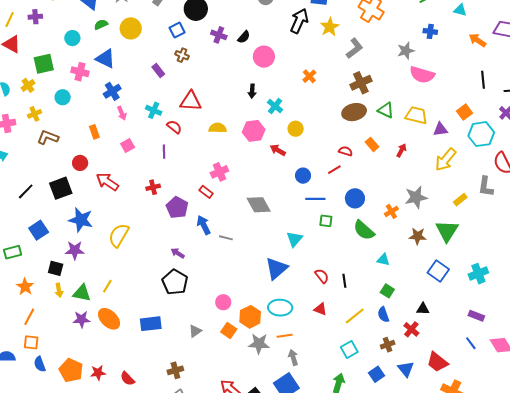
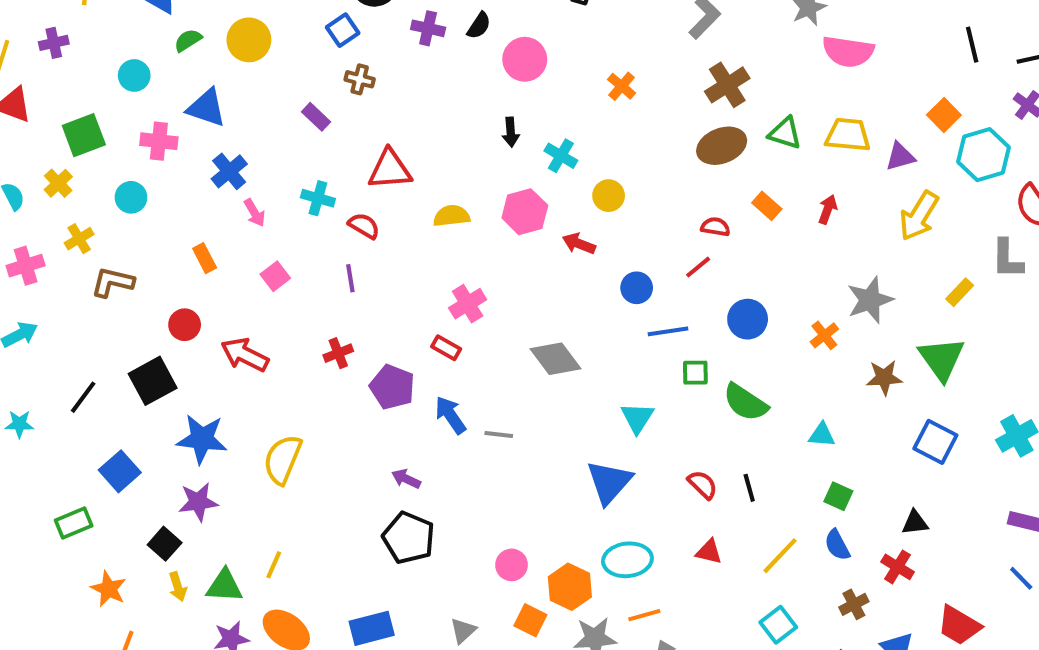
green semicircle: (364, 230) -> (745, 402), moved
black square: (56, 268) -> (165, 544), turned 35

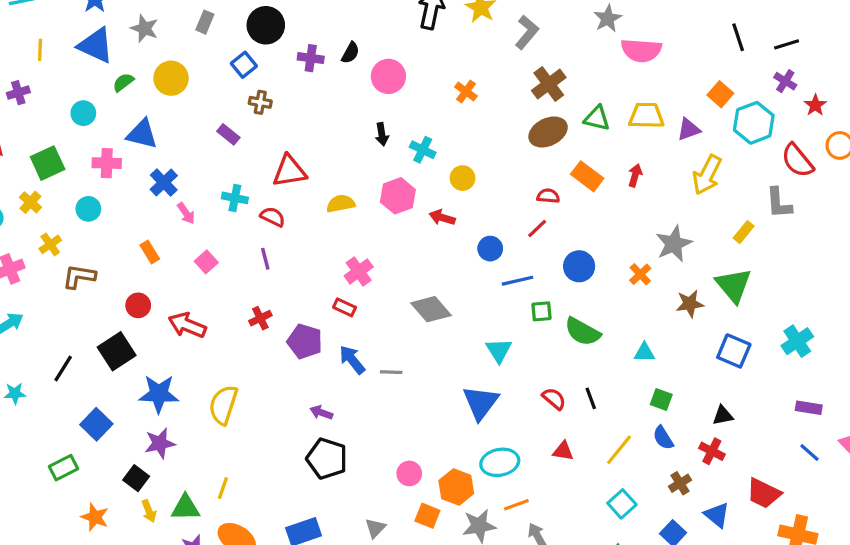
orange rectangle: (767, 206) -> (587, 176), size x1.4

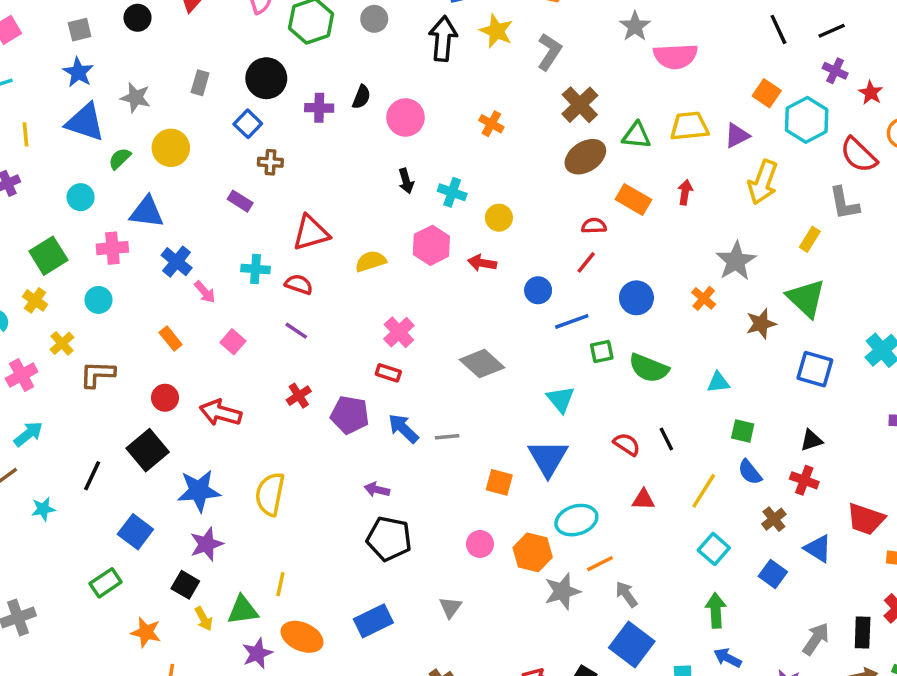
purple line: (265, 259) -> (296, 331), turned -35
orange square: (427, 516) -> (499, 482), moved

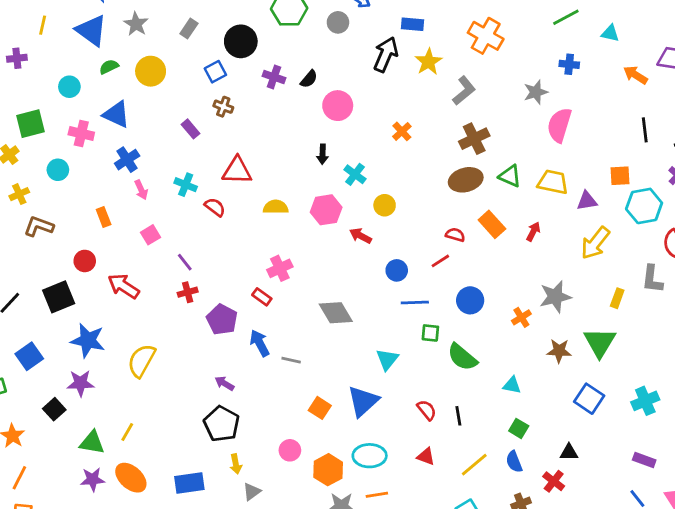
pink semicircle: (675, 56) -> (559, 125), turned 92
orange square: (767, 93) -> (620, 176), turned 35
yellow rectangle: (810, 239) -> (617, 298), turned -30
purple line: (296, 331) -> (185, 262), moved
yellow arrow: (204, 619) -> (236, 464), moved

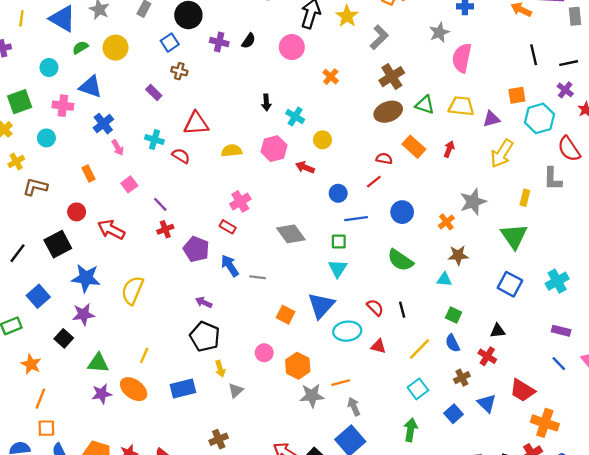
pink circle: (338, 106) -> (292, 47), moved
green square: (430, 333) -> (339, 241), moved
brown star: (559, 351) -> (458, 255), moved
yellow line: (127, 432) -> (144, 355), moved
cyan ellipse: (370, 456) -> (347, 331), moved

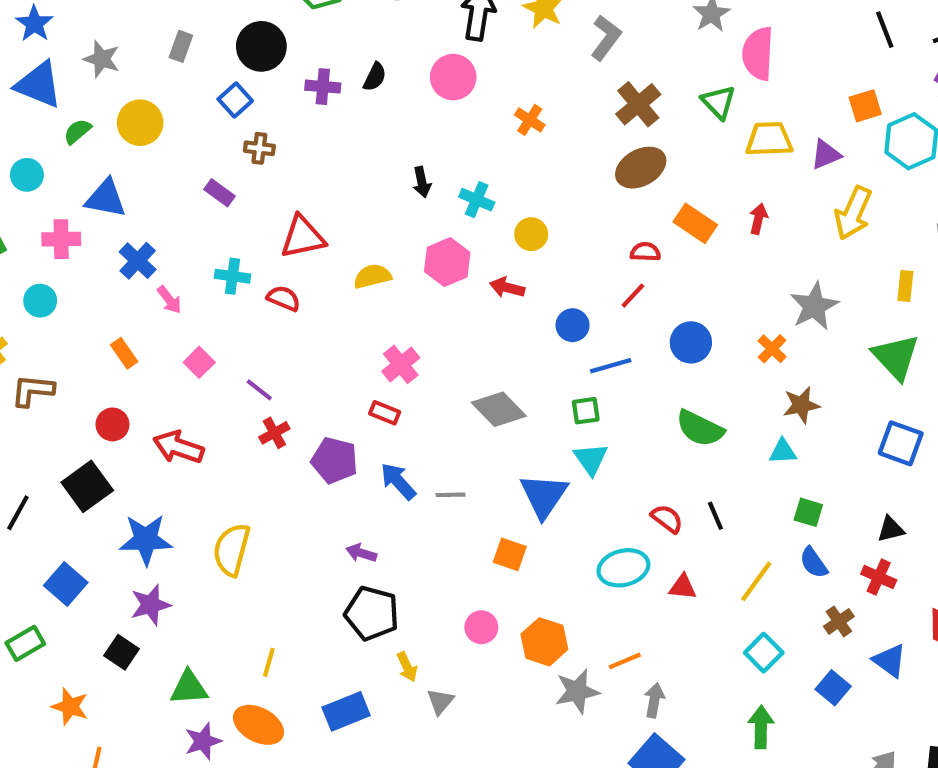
green triangle: (425, 105) -> (719, 102), moved, turned 36
blue triangle: (321, 305) -> (544, 496), moved
gray arrow: (354, 407) -> (654, 700), turned 42

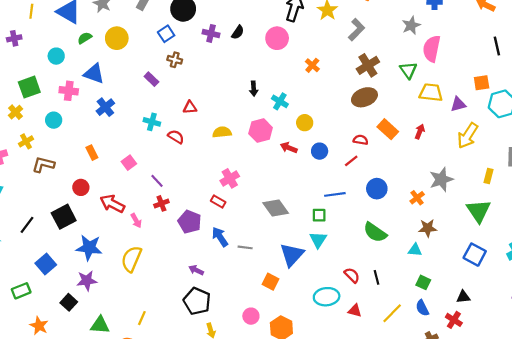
red triangle: (303, 237) -> (190, 107), size x0.6
pink arrow: (169, 300) -> (136, 221), moved
blue circle: (573, 325) -> (320, 151), moved

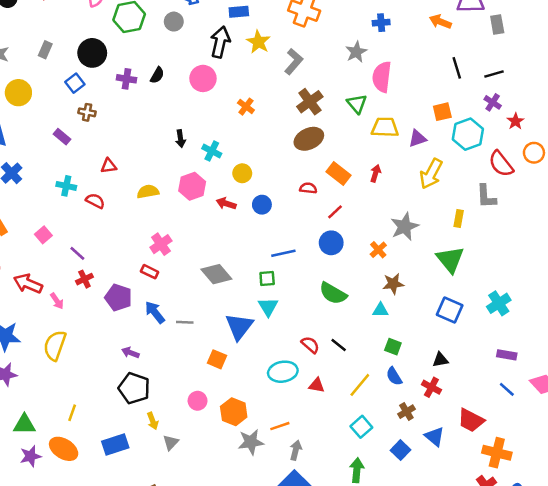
red line: (351, 161) -> (335, 212), moved
black line: (376, 277) -> (339, 345), turned -32

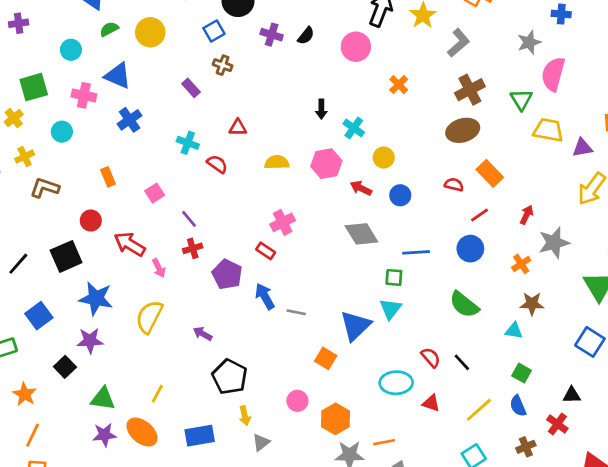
red arrow: (376, 173) -> (527, 215), moved
gray diamond: (216, 274) -> (361, 234), moved
purple arrow: (130, 353) -> (203, 334), moved

